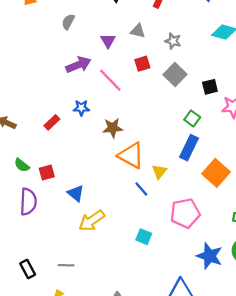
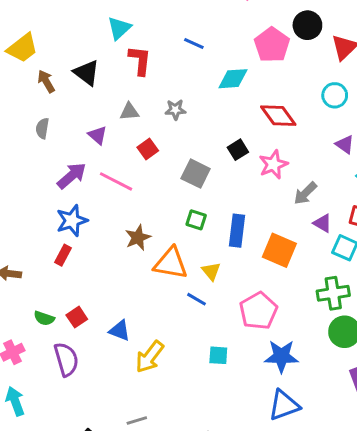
gray square: (175, 74) -> (196, 174), moved
blue star: (81, 108) -> (72, 221), moved, size x1.5
green square: (192, 118) -> (196, 220), moved
blue star: (209, 256) -> (281, 356), moved

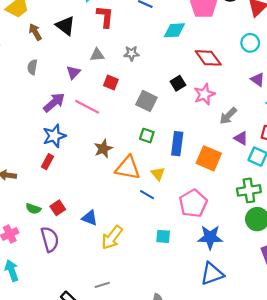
purple triangle: (98, 135) -> (73, 72), turned 32
red square: (148, 149) -> (111, 83), turned -32

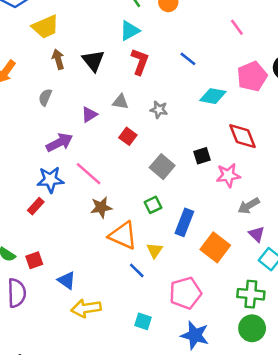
pink line: (87, 107) -> (89, 174), moved
green square: (147, 136) -> (153, 205), turned 32
yellow arrow: (112, 237) -> (86, 308), turned 30

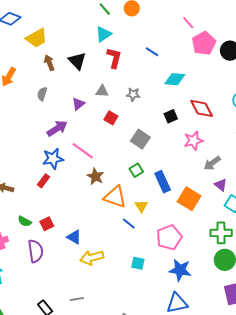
pink pentagon: (252, 76) -> (204, 43), moved
black square: (202, 156) -> (171, 116), moved
brown star: (101, 207) -> (95, 176), turned -30
blue rectangle: (184, 222) -> (163, 182), turned -40

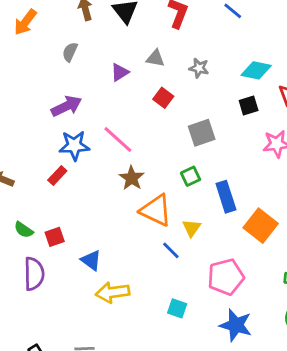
cyan diamond: (175, 79) -> (256, 70), moved
purple arrow: (57, 128) -> (66, 106), moved
gray square: (140, 139) -> (202, 133), turned 30

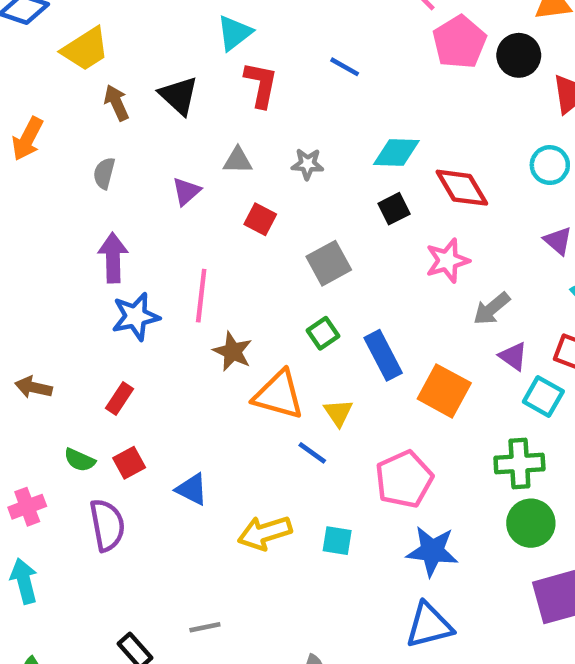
purple arrow: (66, 106) -> (113, 258), turned -56
pink line: (118, 139) -> (201, 296), turned 64
red rectangle: (57, 176) -> (120, 399), moved
yellow arrow: (113, 292) -> (265, 533), moved

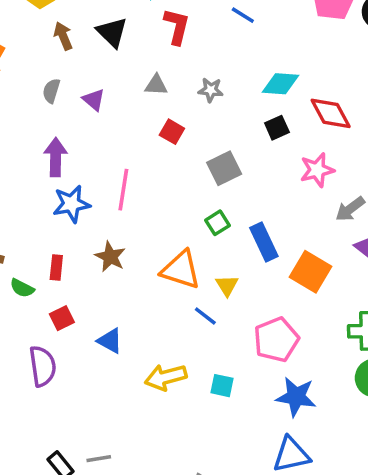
purple triangle: (186, 191) -> (94, 100), moved, turned -40
brown star: (233, 351) -> (110, 257), moved
red rectangle: (120, 399) -> (56, 268), turned -30
green semicircle: (80, 460) -> (22, 288), moved
gray line: (205, 627) -> (99, 459), moved

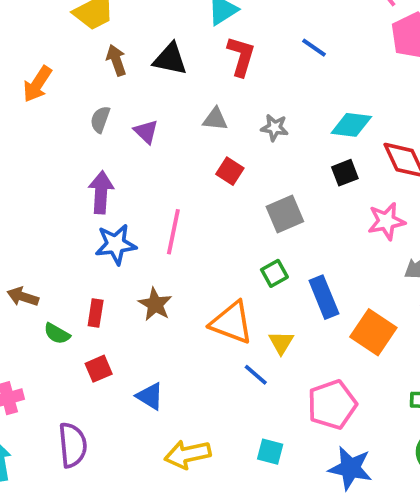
black triangle: (112, 32) -> (170, 59), turned -36
purple semicircle: (43, 366) -> (73, 445), moved
yellow arrow: (166, 377) -> (188, 454), moved

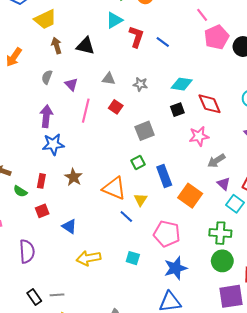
red L-shape: (241, 56) -> (136, 37), moved
pink line: (173, 232) -> (86, 111), moved
pink pentagon: (332, 405) -> (167, 234), turned 30
blue star: (350, 468) -> (176, 268), turned -30

